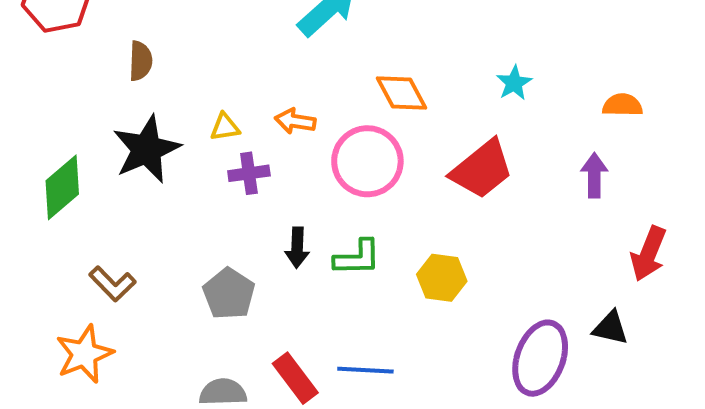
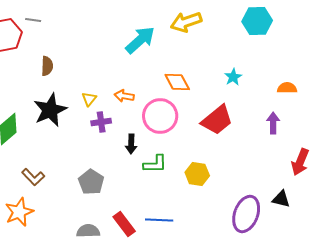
yellow triangle: (225, 127) -> (89, 99), turned -42
black arrow: (297, 248) -> (131, 144), moved

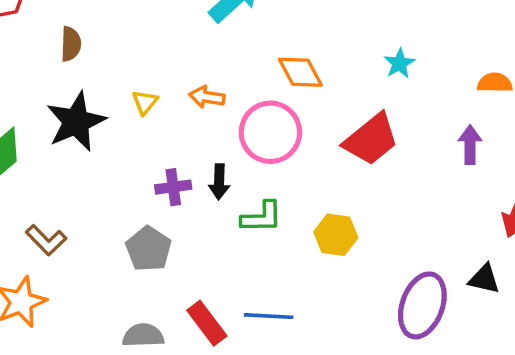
purple cross: (101, 122) -> (173, 187), moved

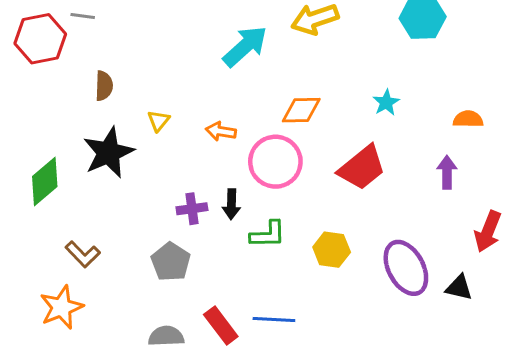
orange diamond: (300, 72) -> (301, 110), turned -63
yellow triangle: (145, 102) -> (159, 121), moved
purple ellipse: (422, 305) -> (406, 268), moved, turned -48

